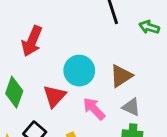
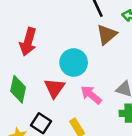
brown triangle: (121, 76) -> (107, 34), moved

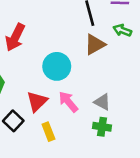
red triangle: (55, 88) -> (37, 102), moved

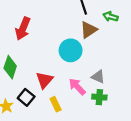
cyan circle: (57, 66) -> (71, 50), moved
pink arrow: (68, 102) -> (77, 87), moved

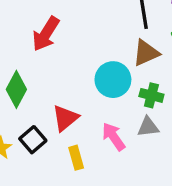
gray triangle: (98, 77) -> (148, 127), turned -40
green cross: (99, 97) -> (151, 95), moved

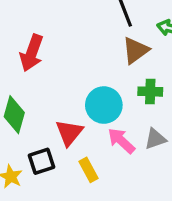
cyan circle: (113, 80) -> (104, 105), moved
gray triangle: (148, 127) -> (155, 139), moved
black square: (33, 140) -> (41, 161), turned 35

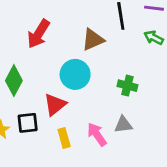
brown triangle: (136, 50) -> (93, 40), moved
cyan circle: (104, 105) -> (75, 74), moved
pink arrow: (121, 141) -> (97, 134), moved

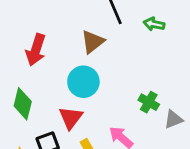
green cross: (127, 86) -> (149, 102), moved, turned 30
gray triangle: (123, 125) -> (173, 119), moved

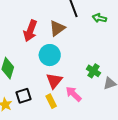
red arrow: (36, 50) -> (30, 31), moved
red triangle: (71, 118) -> (54, 81), moved

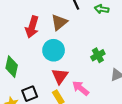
green cross: (93, 71) -> (98, 55), moved, turned 32

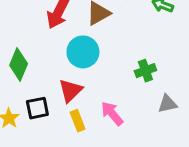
red triangle: (60, 76) -> (71, 91), moved

